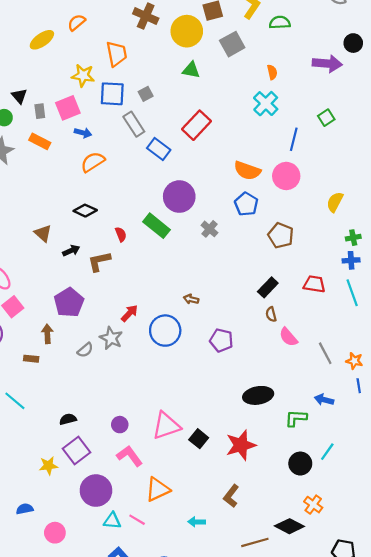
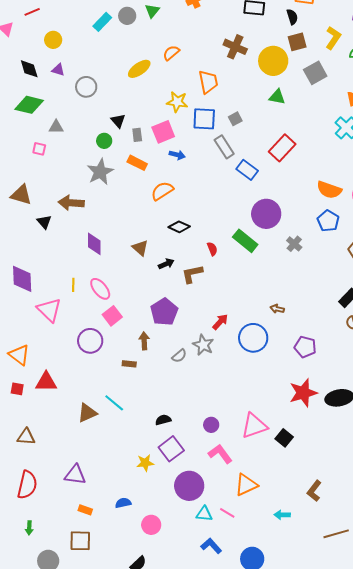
orange semicircle: (93, 162) -> (162, 191), moved
red star: (241, 445) -> (303, 393), moved

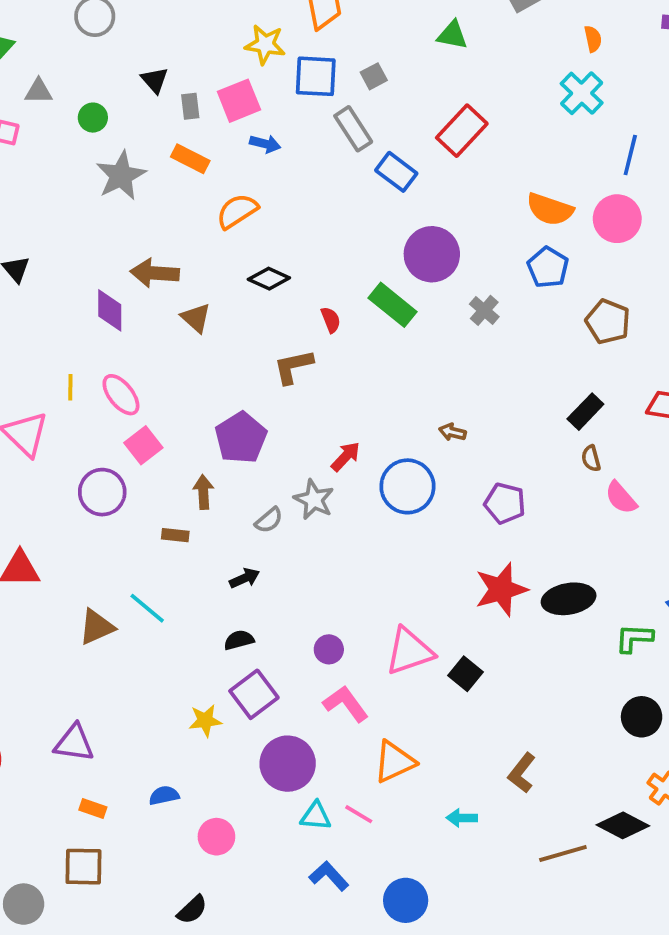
green circle: (104, 141) -> (93, 118), moved
brown arrow: (71, 203) -> (155, 273), moved
black arrow: (166, 264) -> (245, 578), moved

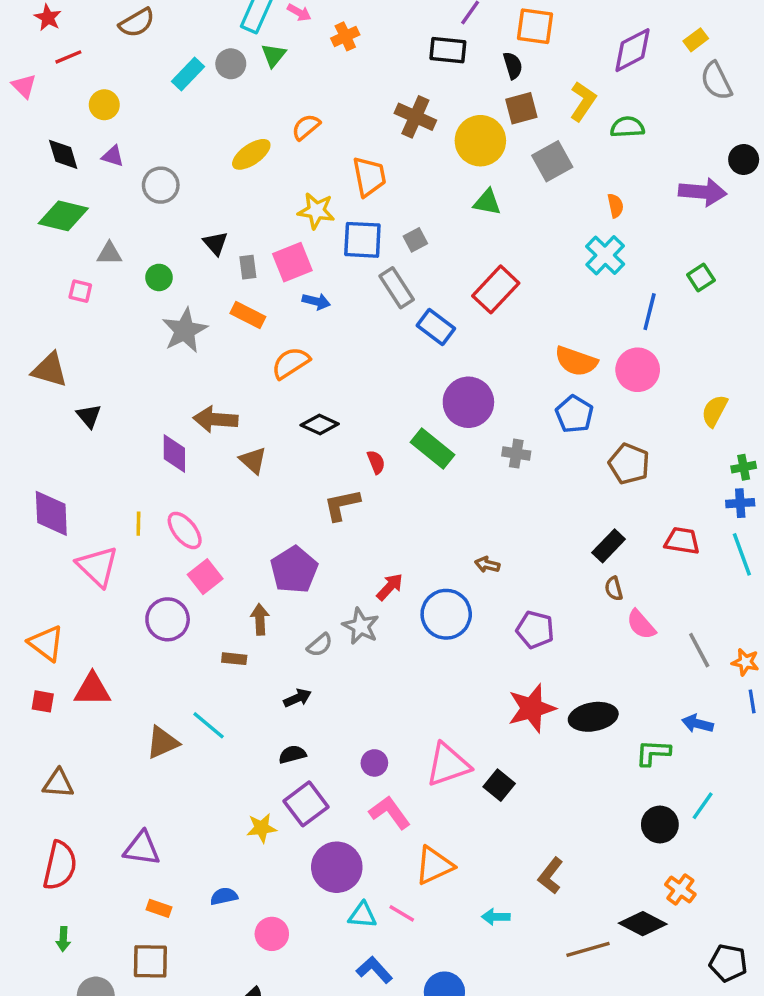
gray cross: (484, 310) -> (516, 454), turned -32

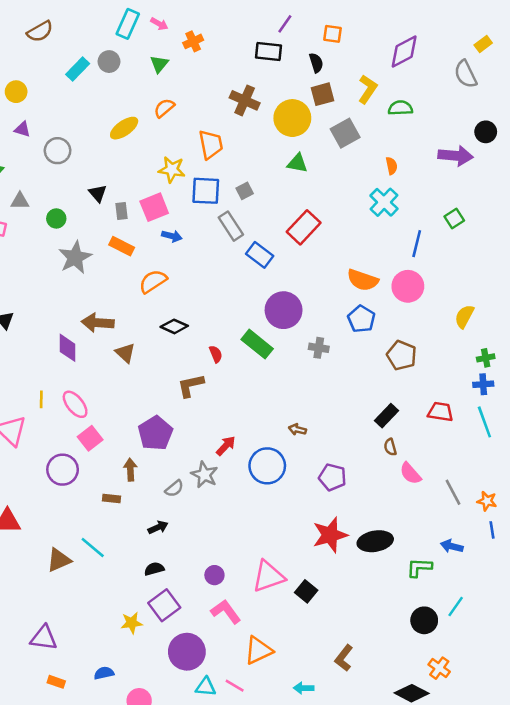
orange square: (535, 26) -> (333, 34), size x0.7
yellow rectangle: (696, 40) -> (483, 44), moved
green triangle: (274, 55) -> (159, 64), moved

